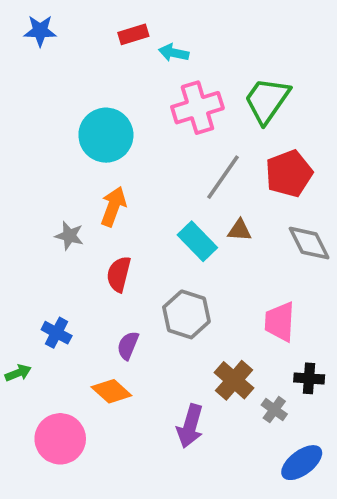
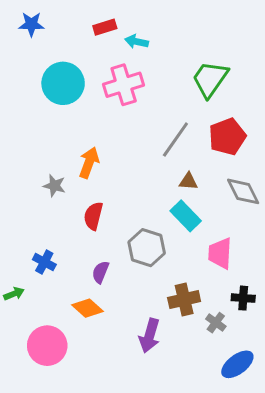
pink cross: (197, 108) -> (124, 85), moved
cyan circle: (106, 135) -> (63, 83), moved
cyan rectangle: (197, 241) -> (186, 216), moved
brown cross: (234, 380) -> (184, 299), turned 36

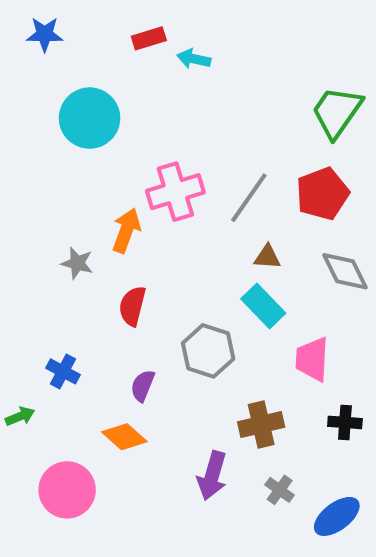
green trapezoid: (210, 79) -> (337, 112), moved
pink cross: (124, 85) -> (175, 192), moved
gray cross: (216, 323) -> (280, 490), moved

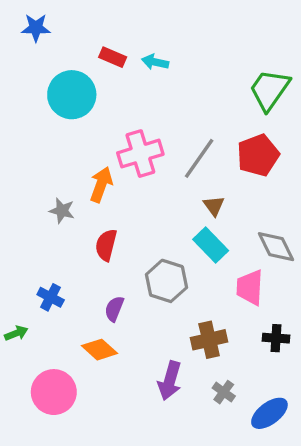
red rectangle: (149, 38) -> (113, 57), moved, turned 40
cyan arrow: (194, 59) -> (155, 62), moved
brown triangle: (267, 257) -> (214, 206), turned 50
gray diamond: (345, 271) -> (276, 247), moved

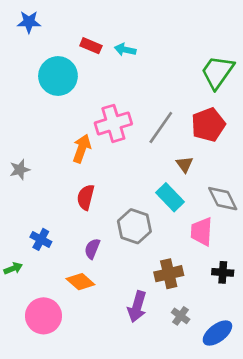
brown triangle: (214, 206) -> (185, 164), moved
gray star: (62, 211) -> (20, 170), moved, turned -30

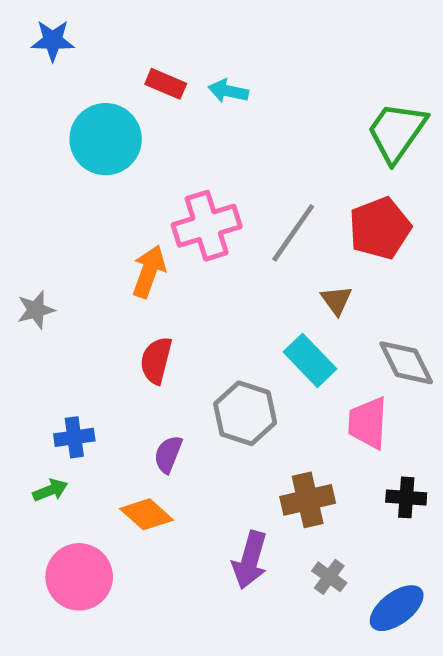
blue cross: (41, 239) -> (74, 437), turned -36
green arrow: (13, 268) -> (50, 490), moved

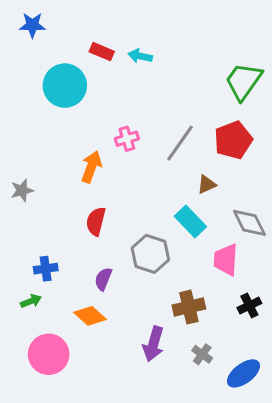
pink cross: (207, 226) -> (127, 139), size x0.6
brown triangle: (336, 300) -> (207, 184), turned 42
black cross: (406, 497) -> (249, 306), turned -30

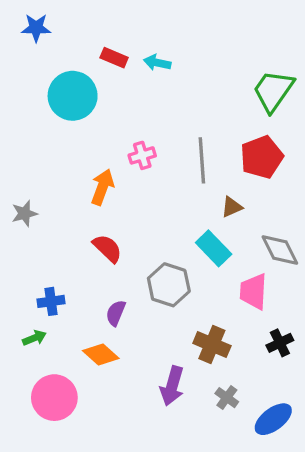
gray line: (180, 143) -> (202, 160), turned -39
red semicircle: (96, 221) -> (107, 248), turned 120
brown cross: (189, 307) -> (212, 345), turned 36

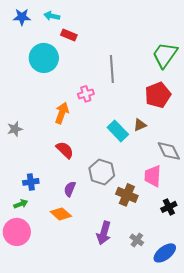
cyan arrow: (157, 63) -> (52, 16), moved
gray line: (202, 160) -> (112, 69), moved
cyan rectangle: (214, 248) -> (118, 131), moved
brown cross: (212, 345) -> (127, 195), moved
pink circle: (54, 398) -> (17, 232), moved

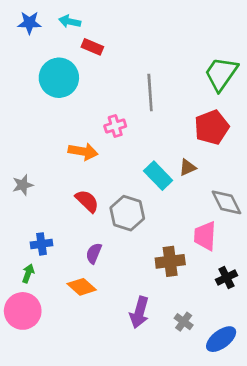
orange arrow: (62, 113) -> (83, 151), turned 80
gray star: (15, 129) -> (23, 185), moved
gray hexagon: (102, 172) -> (127, 213), moved
brown cross: (127, 195) -> (170, 261), turned -30
green arrow: (21, 204) -> (28, 273), turned -48

